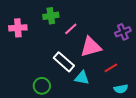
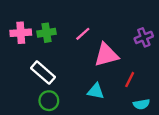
green cross: (51, 16) -> (47, 33), moved
white rectangle: (64, 62) -> (43, 73), moved
red line: (111, 68) -> (130, 80), turned -32

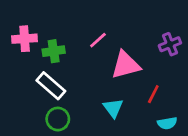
green cross: (47, 33) -> (54, 51), moved
cyan triangle: (96, 91) -> (113, 108), turned 42

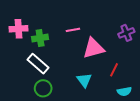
pink line: (98, 40) -> (73, 30), turned 32

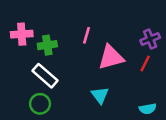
pink line: (73, 30) -> (86, 35), turned -64
red line: (114, 70) -> (145, 63), moved
green circle: (43, 88) -> (40, 104), moved

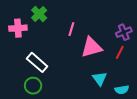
green cross: (47, 45) -> (39, 14), moved, turned -35
cyan triangle: (100, 95) -> (100, 79), moved

